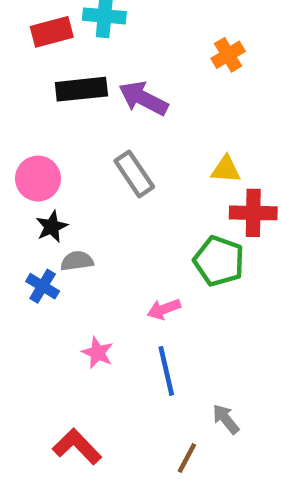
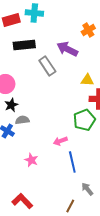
purple arrow: (143, 98) -> (67, 49), moved
gray rectangle: (134, 174) -> (47, 66), moved
green pentagon: (219, 261) -> (84, 120), turned 30
blue line: (166, 371) -> (72, 162), moved

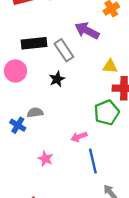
black rectangle: (24, 45) -> (34, 43), moved
black star: (11, 105) -> (57, 79), moved

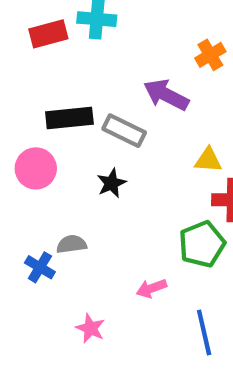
gray rectangle: (64, 50) -> (124, 131), turned -30
blue line: (93, 161) -> (204, 332), moved

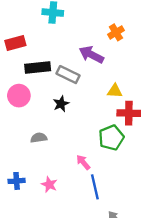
red rectangle: (48, 34) -> (15, 43), moved
blue cross: (40, 267) -> (17, 181), moved, turned -35
pink arrow: (151, 288) -> (83, 162), turned 70
blue line: (204, 332) -> (95, 187), moved

